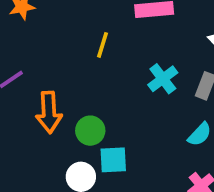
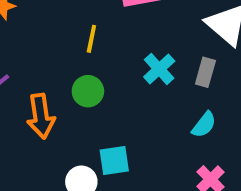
green circle: (90, 131) -> (88, 91), moved

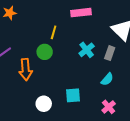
green circle: (88, 91) -> (45, 52), moved
cyan square: (114, 160) -> (73, 95), moved

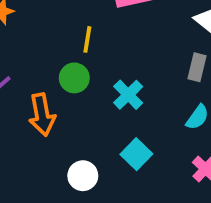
cyan cross: (87, 50) -> (128, 95), moved
cyan square: (73, 95) -> (136, 154), turned -35

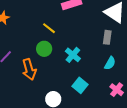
yellow line: (87, 39) -> (49, 28), turned -56

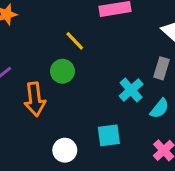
cyan cross: (73, 55) -> (131, 90), moved
cyan square: (80, 85) -> (109, 135), turned 35

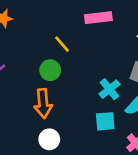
orange arrow: (35, 99) -> (43, 103), moved
cyan square: (109, 135) -> (105, 121), moved

